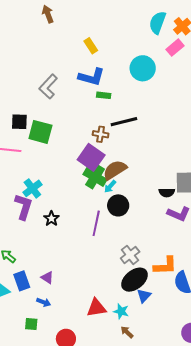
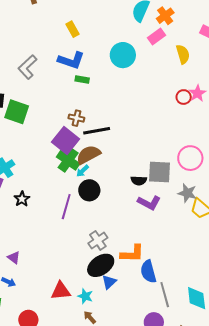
black line: (124, 122) -> (97, 131), moved

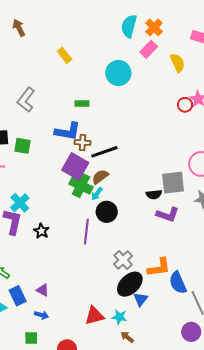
blue L-shape: (71, 60) -> (68, 131), moved
green square: (17, 112) -> (22, 146), size x0.7
brown semicircle: (88, 155) -> (100, 177), size x0.7

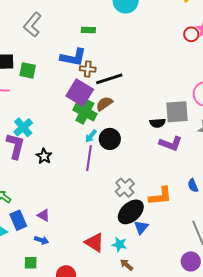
cyan arrow: (97, 194) -> (91, 136), moved
blue semicircle: (178, 283) -> (193, 185), moved, size x0.6
red triangle: (94, 316) -> (94, 242), turned 45

